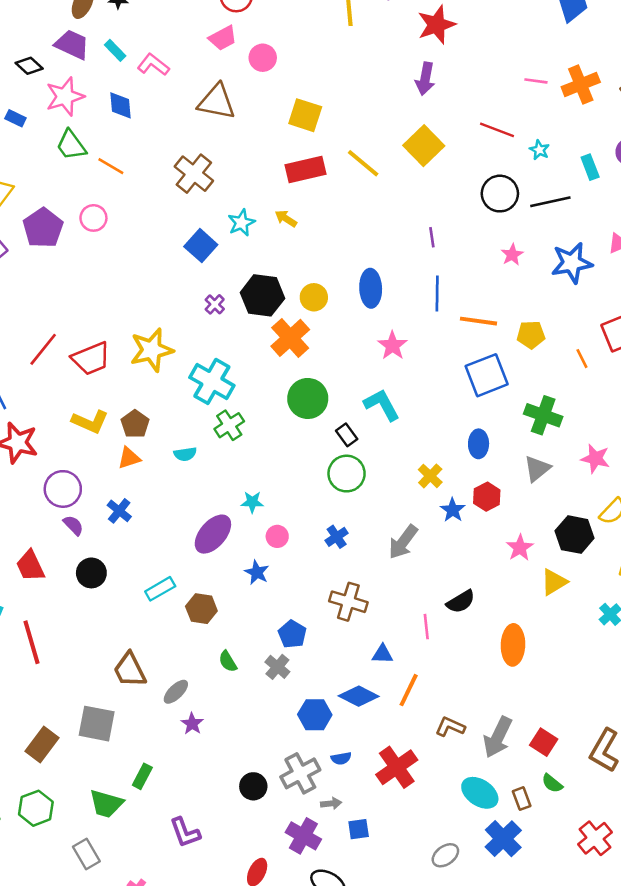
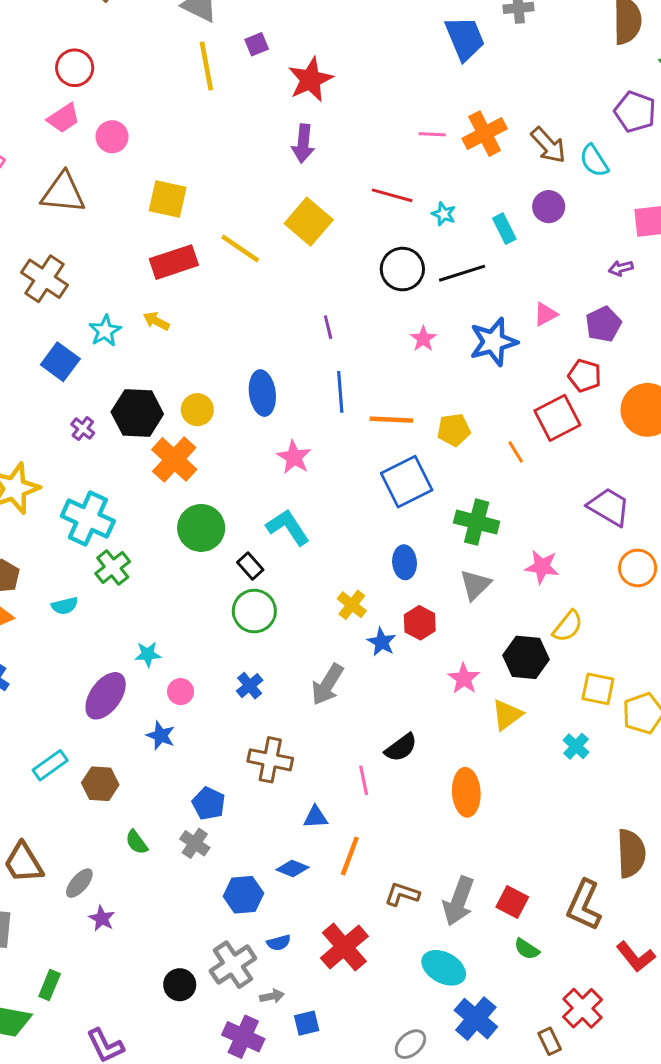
blue diamond: (359, 696) -> (292, 868), size x0.7
brown rectangle: (522, 799) -> (550, 1041), moved

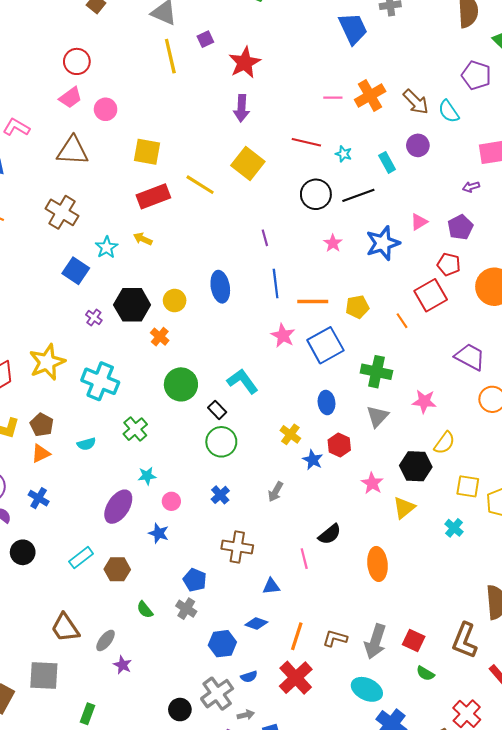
pink star: (294, 457) -> (283, 336), moved
orange cross: (174, 459) -> (160, 337), size x0.6
green cross: (113, 567) -> (135, 429), moved
gray arrow: (327, 685) -> (276, 492), size x0.7
orange line: (350, 856) -> (297, 636), moved

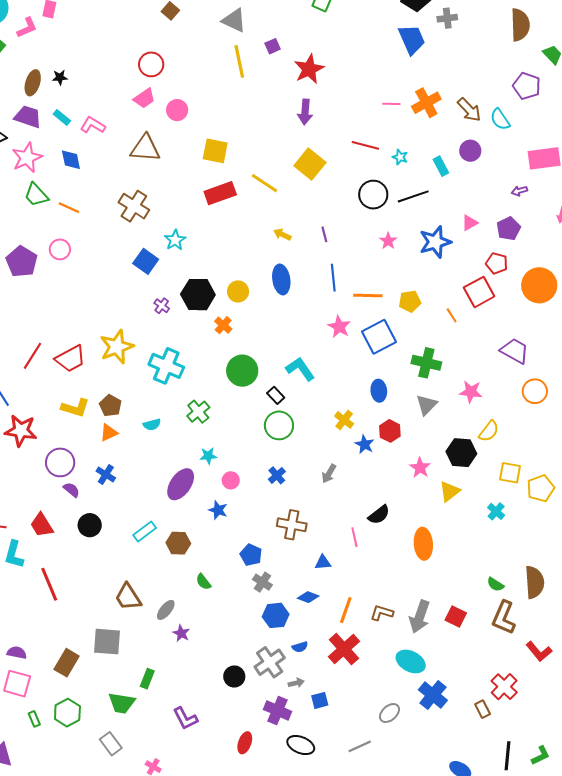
yellow arrow: (143, 239) -> (282, 234), moved
gray cross: (186, 609) -> (262, 582), moved
green semicircle: (425, 673) -> (495, 584), moved

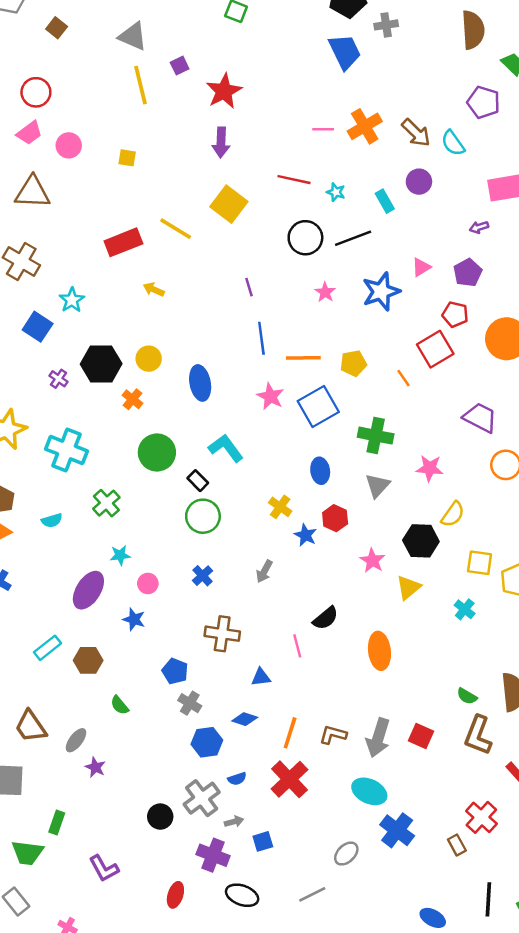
yellow square: (215, 151) -> (127, 158), moved, size x0.6
yellow arrow: (282, 234) -> (154, 290), moved
blue ellipse: (281, 279) -> (200, 383), moved

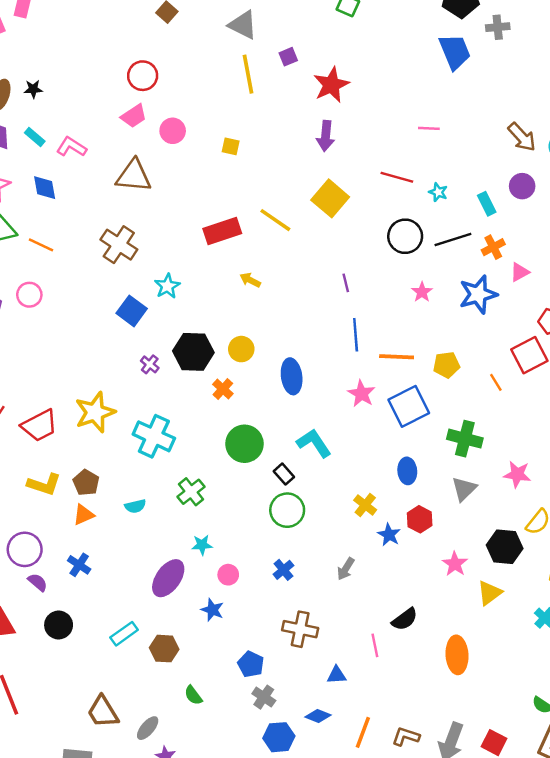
orange cross: (365, 126) -> (493, 247), moved, size x0.7

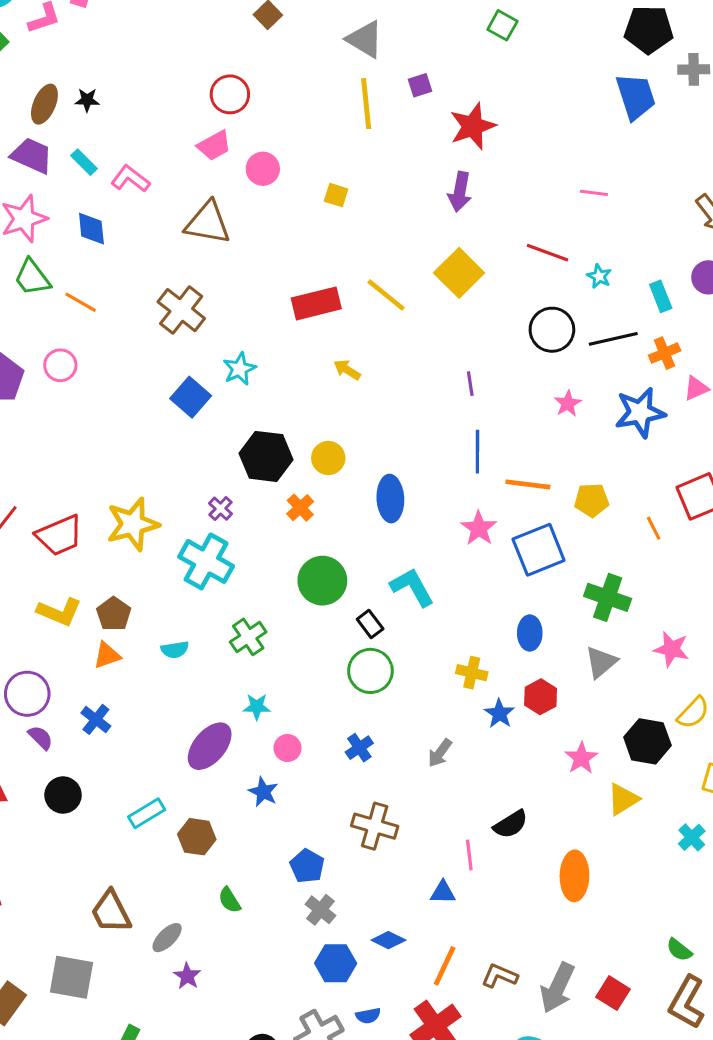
purple cross: (150, 364) -> (220, 509), moved
yellow cross: (365, 505) -> (472, 673), turned -30
blue triangle: (337, 675) -> (443, 892), moved

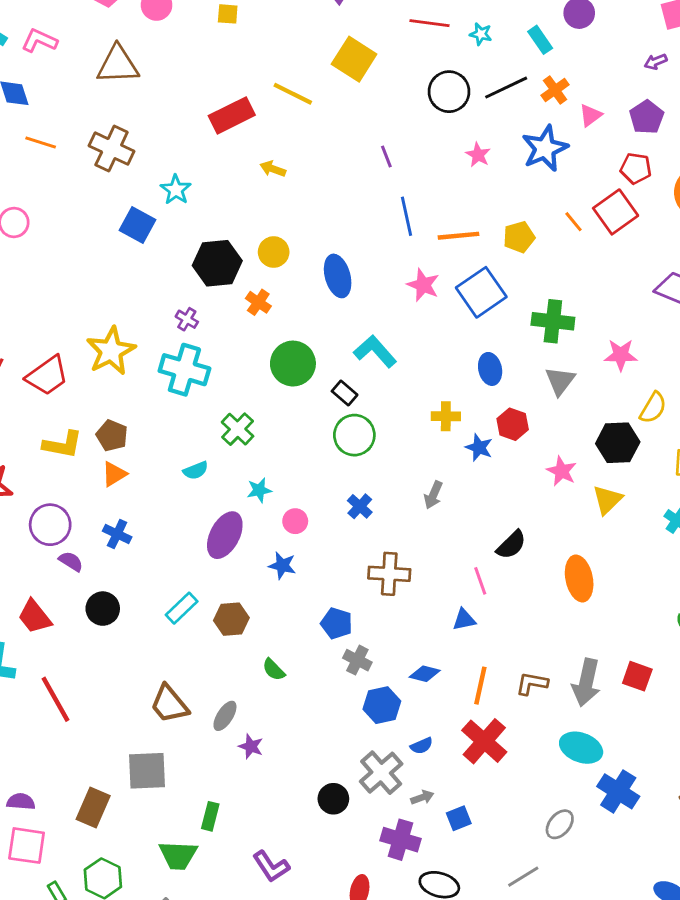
orange line: (81, 302) -> (41, 142), moved
orange line: (654, 528) -> (573, 222), moved
cyan semicircle: (175, 650) -> (196, 470), moved

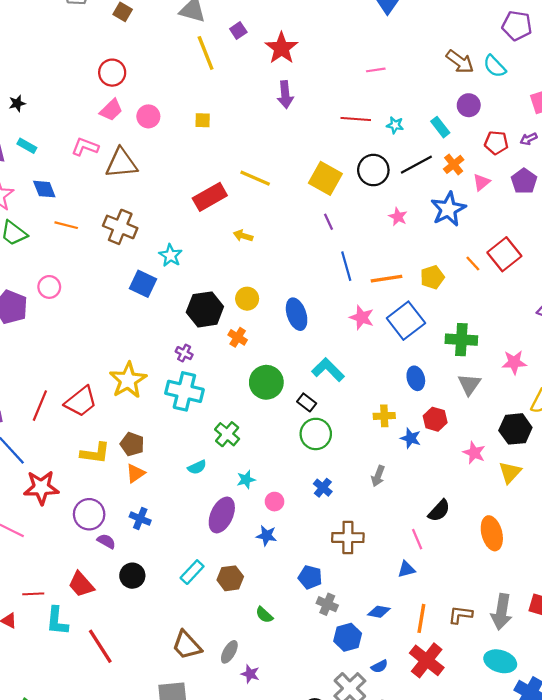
pink L-shape: (39, 41) -> (85, 147), moved
yellow square: (354, 59) -> (325, 178), moved
red pentagon: (636, 168) -> (496, 143), moved

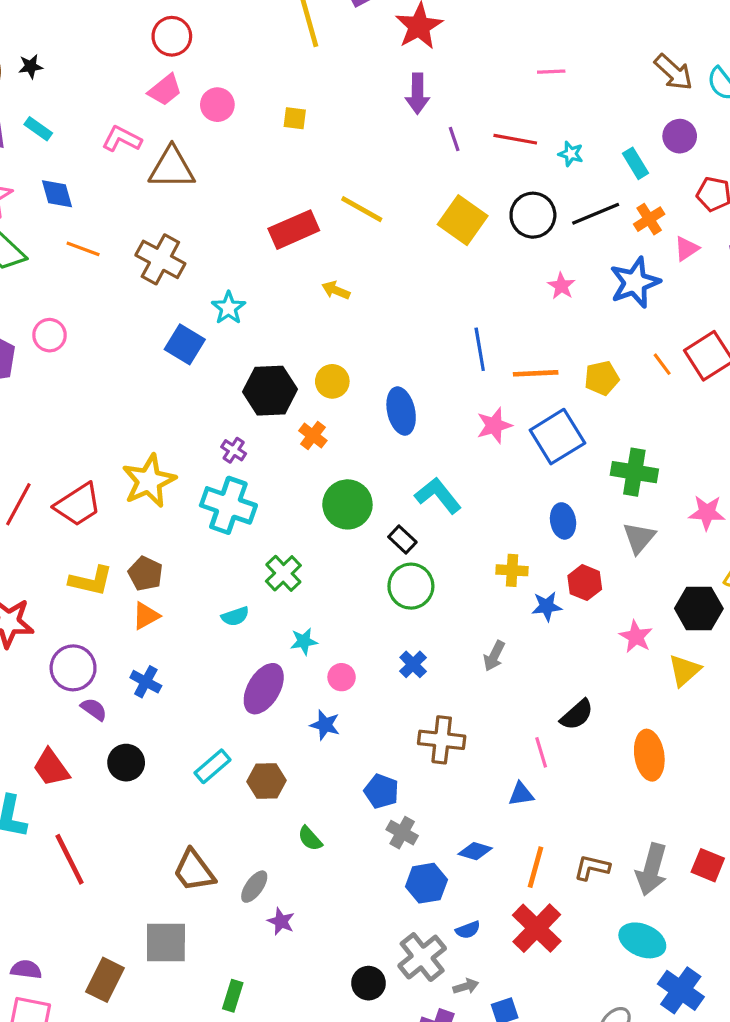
purple line: (329, 222) -> (454, 139), moved
pink star: (362, 317) -> (494, 425), turned 30
blue star: (411, 438) -> (547, 606), turned -30

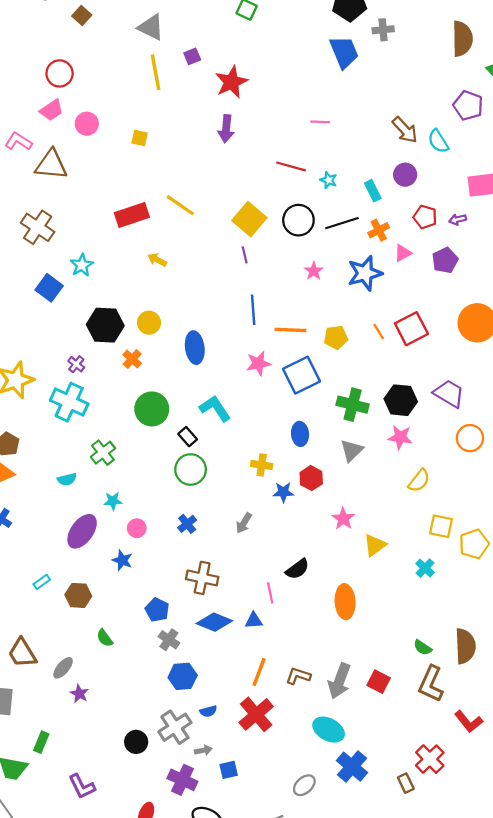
purple line: (454, 139) -> (245, 255), moved
black hexagon: (699, 609) -> (401, 400), moved
cyan rectangle: (213, 766) -> (42, 582), size x0.7
blue diamond: (475, 851) -> (214, 622), moved, size x1.5

